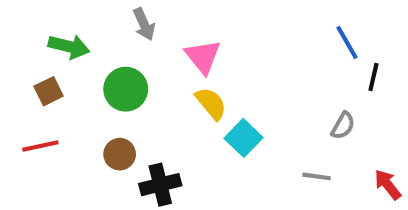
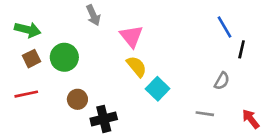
green arrow: (69, 47) -> (28, 30), moved
green circle: (126, 89) -> (64, 57), moved

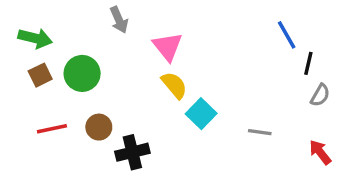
gray semicircle: (222, 81) -> (320, 95), moved
red line: (26, 94) -> (52, 129), moved
gray line: (205, 114) -> (260, 132), moved

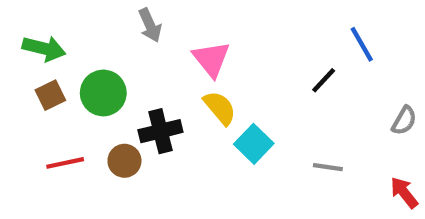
black line: (308, 63) -> (324, 80), moved, turned 30
black cross: (132, 152) -> (160, 131), moved

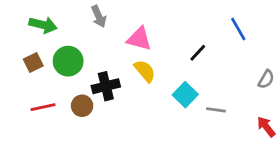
green arrow: (44, 48) -> (43, 25), moved
pink triangle: (211, 59) -> (139, 39), turned -36
black line: (324, 80) -> (198, 53), moved
cyan square: (254, 144) -> (185, 95), moved

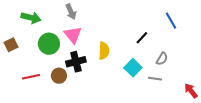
pink triangle: (139, 39) -> (73, 35), moved, turned 36
brown square: (33, 63) -> (11, 45), moved
yellow semicircle: (145, 71) -> (104, 51), turned 42
gray semicircle: (266, 79) -> (162, 59), moved

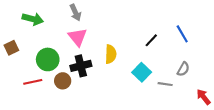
blue line: (171, 21) -> (182, 34), moved
green circle: (49, 44) -> (48, 59), moved
gray semicircle: (162, 59) -> (183, 69), moved

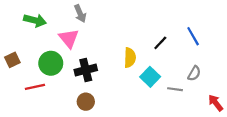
pink triangle: (78, 37) -> (69, 38), moved
brown square: (11, 48) -> (12, 60), moved
yellow semicircle: (111, 54) -> (130, 58), moved
brown circle: (63, 81) -> (86, 102), moved

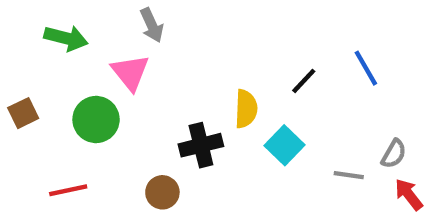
black cross: (86, 70) -> (201, 145), moved
gray semicircle: (194, 73) -> (394, 154), moved
red line: (35, 87) -> (68, 190), moved
gray line: (175, 89) -> (349, 175), moved

